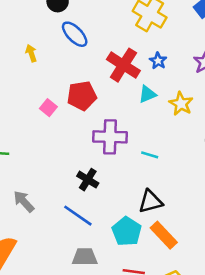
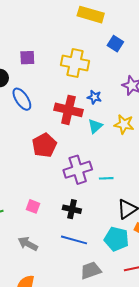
blue ellipse: (75, 34) -> (22, 99), turned 30
pink square: (48, 108) -> (33, 206), moved
cyan line: (150, 155) -> (106, 178), moved

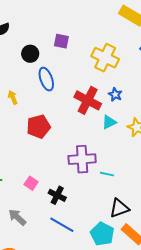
red pentagon: (44, 145) -> (39, 127), moved
black cross: (72, 209) -> (57, 195), moved

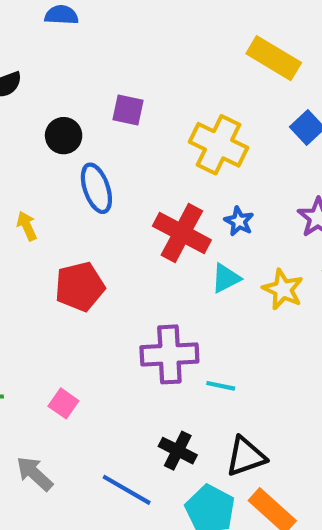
black cross: (57, 195) -> (178, 451), moved

